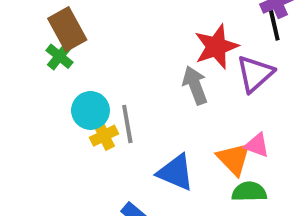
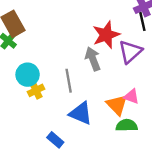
gray line: (127, 124) -> (69, 81), moved

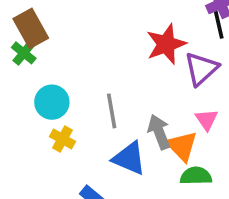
gray arrow: (93, 59) -> (159, 132), moved
yellow cross: (36, 90) -> (62, 139), moved, turned -35
pink triangle: (131, 96) -> (206, 120), moved, turned 35

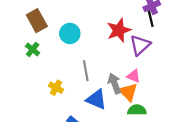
green cross: (24, 53) -> (33, 49), moved
cyan circle: (52, 102) -> (70, 33), moved
pink triangle: (206, 120) -> (134, 76), moved, turned -32

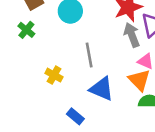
gray arrow: (114, 83) -> (132, 35), moved

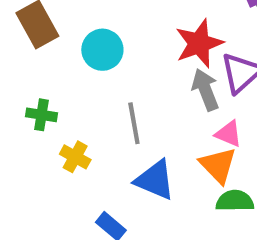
green cross: (26, 30) -> (42, 115), moved, turned -30

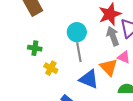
cyan circle: (102, 50) -> (77, 32), moved
orange triangle: (218, 165) -> (109, 67), moved

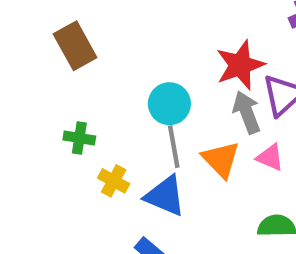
orange triangle: (109, 67) -> (221, 159), moved
blue triangle: (89, 79) -> (165, 196), moved

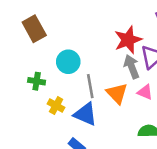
cyan circle: (169, 104) -> (68, 62), moved

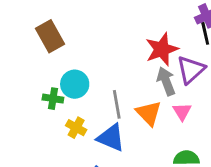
cyan circle: (68, 62) -> (75, 84), moved
pink triangle: (145, 92) -> (182, 112), turned 35

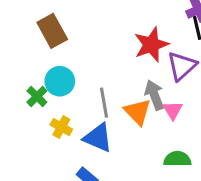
brown rectangle: (50, 36) -> (52, 31), moved
gray arrow: (166, 81) -> (154, 95), moved
green cross: (53, 99) -> (37, 96), turned 36

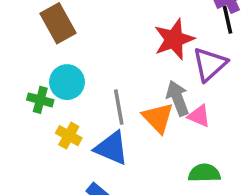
green cross: (37, 96) -> (40, 100), turned -30
pink triangle: (173, 110) -> (199, 116), turned -35

